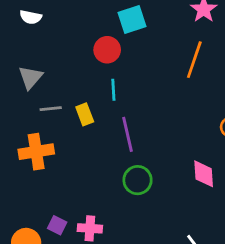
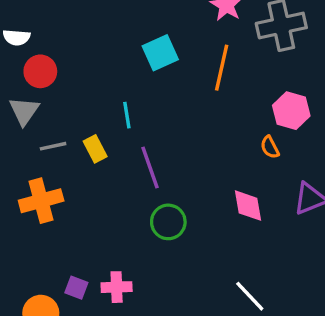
cyan square: (132, 19) -> (160, 53), moved
red circle: (107, 50) -> (40, 71), moved

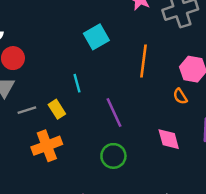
orange line: (222, 68) -> (143, 61), moved
purple line: (150, 168) -> (114, 112), moved
orange cross: (41, 201) -> (47, 146), moved

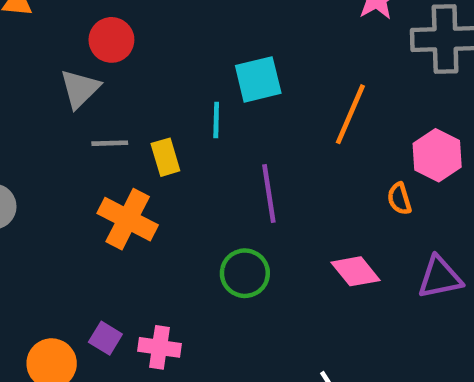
cyan square: (96, 37) -> (258, 79), moved
pink diamond: (169, 139) -> (356, 271), turned -40
orange cross: (47, 146) -> (128, 219), turned 32

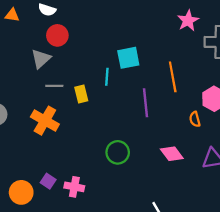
orange line: (350, 114) -> (173, 77), turned -36
purple line: (269, 193) -> (145, 103), moved
orange cross: (128, 219) -> (45, 121), moved

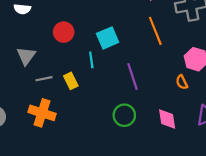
red circle: (57, 35) -> (64, 32), moved
orange line: (173, 77) -> (155, 31), moved
green circle: (118, 152) -> (124, 115), moved
pink diamond: (172, 154) -> (167, 119), turned 40

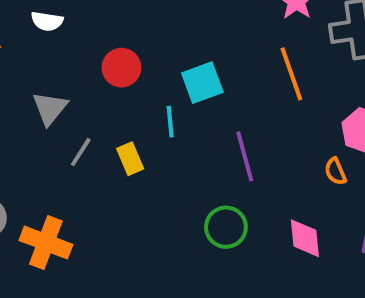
gray line: (44, 79) -> (81, 152), turned -49
orange cross: (42, 113) -> (46, 242), moved

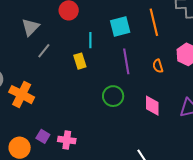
cyan square: (202, 83) -> (120, 26), moved
yellow rectangle: (130, 159) -> (80, 61), moved
orange semicircle: (335, 171) -> (158, 66), moved

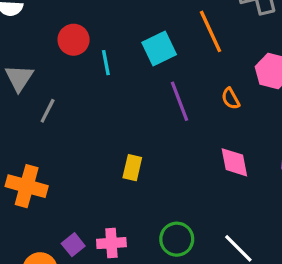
cyan line: (90, 40) -> (106, 63), moved
yellow rectangle: (80, 61) -> (132, 168), moved, turned 42
green circle: (113, 96) -> (177, 239), moved
purple square: (43, 136) -> (73, 245), turned 32

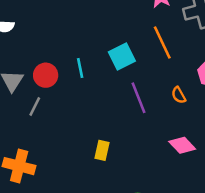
red circle: (74, 40) -> (46, 75), moved
pink diamond: (234, 162) -> (182, 145), turned -32

